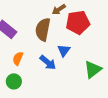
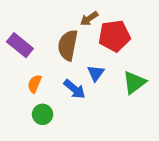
green triangle: (93, 69) -> (134, 82), moved
green circle: (14, 81) -> (43, 114), moved

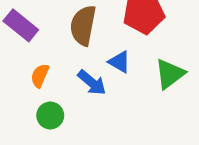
blue triangle: (96, 73) -> (120, 62), turned -36

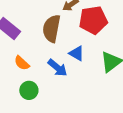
orange semicircle: (40, 76) -> (22, 63), turned -70

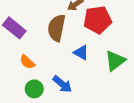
blue arrow: (58, 68) -> (62, 84), moved

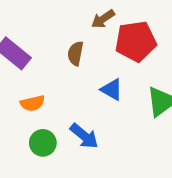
brown semicircle: (57, 28) -> (76, 53), size x0.6
orange semicircle: (27, 62) -> (32, 103), turned -56

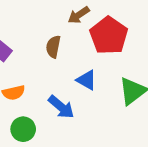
red pentagon: (136, 41) -> (109, 36), turned -30
blue arrow: (84, 136) -> (61, 107), moved

